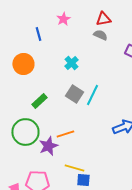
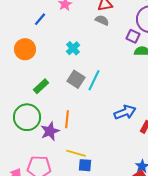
blue line: (38, 34) -> (40, 19), turned 56
orange line: (65, 134) -> (67, 119), turned -66

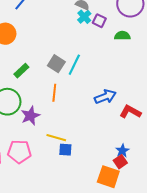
purple square: (133, 36) -> (99, 21), moved
cyan cross: (73, 48) -> (84, 17), moved
orange line: (67, 119) -> (54, 93), moved

